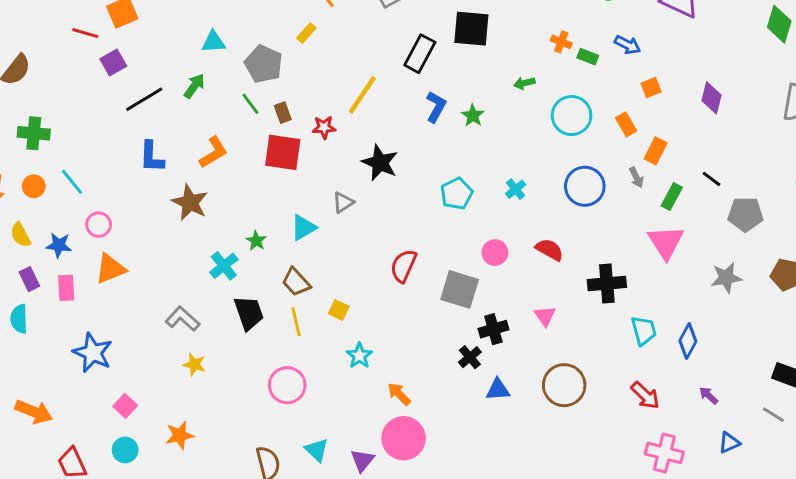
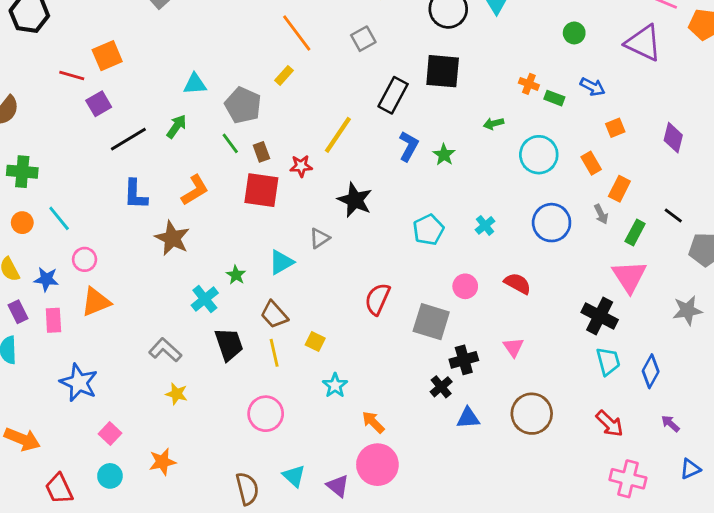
black cross: (607, 283) -> (600, 316), moved, turned 32
purple triangle: (362, 460) -> (338, 486), turned -30

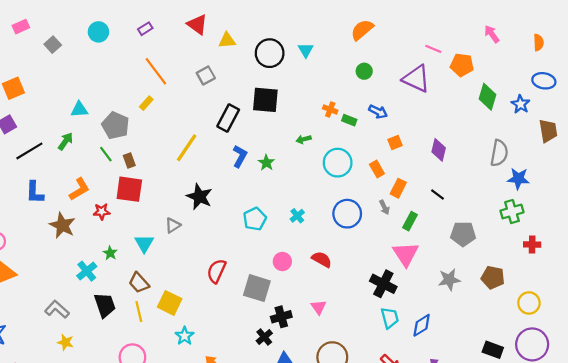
red star: (301, 166) -> (102, 212), moved
black line: (673, 216) -> (438, 195), moved
cyan triangle: (281, 262) -> (144, 243), turned -30
yellow square: (315, 341) -> (170, 303), size x1.6
blue diamond: (651, 371) -> (422, 325), turned 30

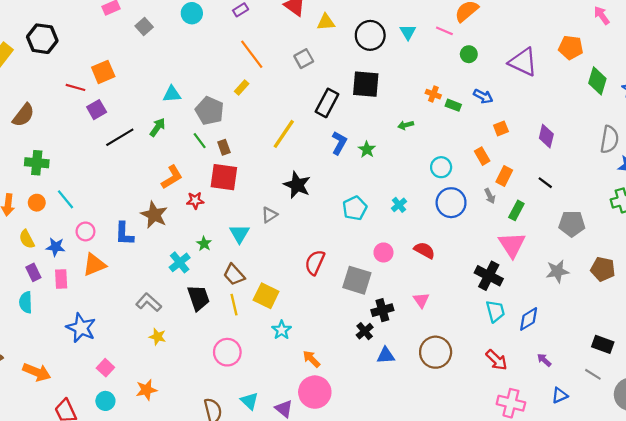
pink line: (433, 49) -> (444, 31), moved
cyan circle: (338, 163) -> (441, 167), moved, size x0.7
blue L-shape: (35, 192) -> (124, 234), moved

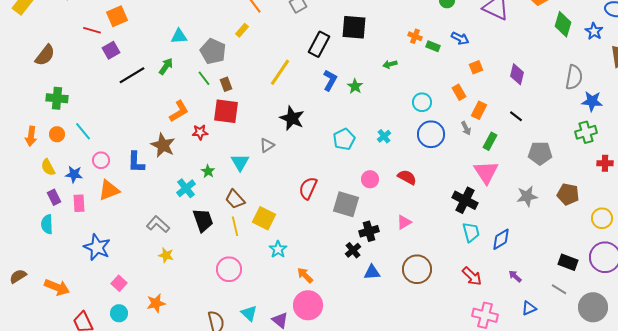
pink triangle: (421, 300) -> (404, 222), turned 35

